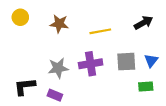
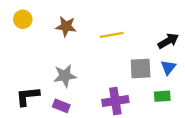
black arrow: (144, 23) -> (168, 41), moved
purple cross: (91, 64) -> (115, 101), moved

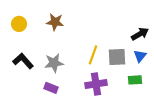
yellow circle: (23, 19) -> (19, 24), moved
yellow line: (112, 35) -> (93, 55), moved, turned -60
black L-shape: (28, 96) -> (23, 61), moved, turned 55

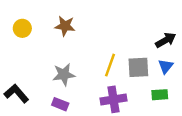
black L-shape: (23, 61) -> (16, 93), moved

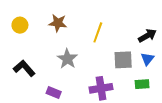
yellow line: (110, 65) -> (98, 32), moved
gray star: (64, 75) -> (67, 59), moved, turned -30
black L-shape: (16, 93) -> (24, 68), moved

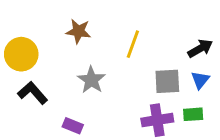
yellow circle: (20, 25) -> (21, 54), moved, size x1.5
purple cross: (101, 88) -> (157, 120), moved

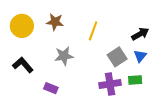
yellow circle: (21, 54) -> (22, 26), moved
gray star: (91, 80) -> (64, 56), turned 30
gray square: (167, 81) -> (117, 57), turned -30

